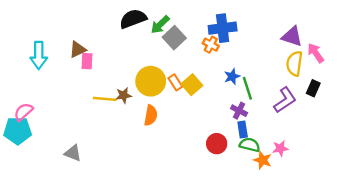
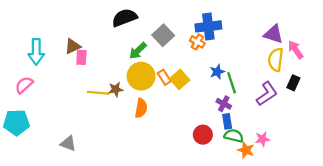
green arrow: (160, 25) -> (138, 51), moved
pink semicircle: (23, 112) -> (24, 85), moved

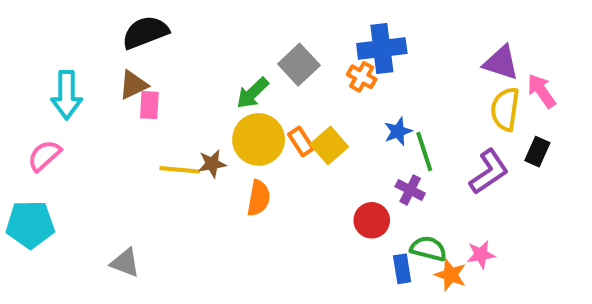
black semicircle: (124, 18) -> (145, 32), moved
blue rectangle: (227, 121) -> (402, 269), moved
red circle: (203, 135) -> (372, 220), moved

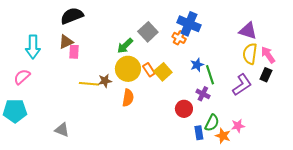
blue cross: (382, 49) -> (189, 24), turned 30
pink arrow: (541, 91) -> (268, 55), moved
green semicircle: (428, 249) -> (212, 123), turned 102

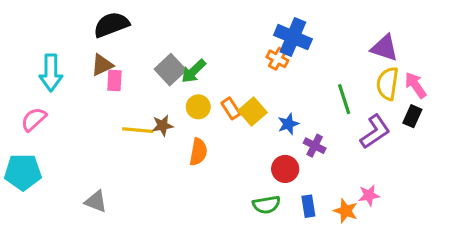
gray square: (148, 32) -> (170, 70), moved
blue star: (197, 65) -> (288, 124), moved
yellow circle: (128, 69) -> (198, 107), size x0.6
green line: (210, 75) -> (344, 99), moved
green semicircle: (212, 123) -> (267, 205), moved, turned 54

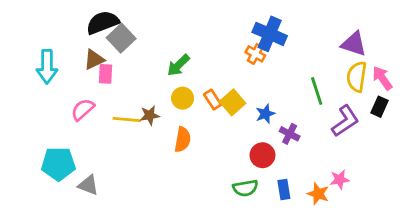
gray square: (170, 70) -> (121, 38), moved
pink semicircle: (34, 119) -> (83, 110), moved
cyan pentagon: (23, 172) -> (58, 164), moved

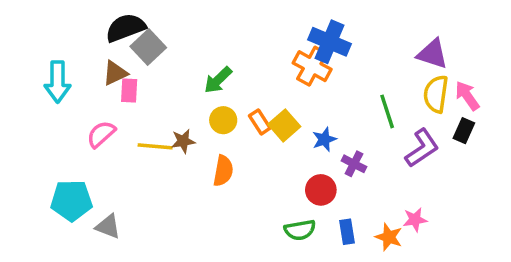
orange cross: (255, 54) -> (312, 66), size x1.5

